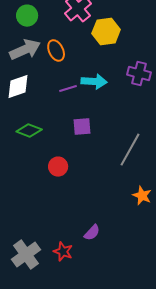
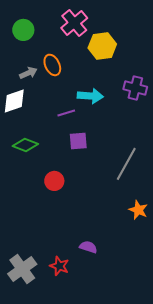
gray arrow: (25, 50) -> (28, 73), moved, size x0.6
purple line: (68, 89) -> (66, 113), moved
purple semicircle: (92, 233) -> (88, 247), turned -114

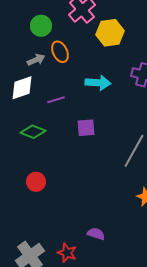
green circle: (23, 30) -> (41, 26), moved
purple line: (66, 113) -> (56, 100), moved
red circle: (54, 181) -> (36, 182), moved

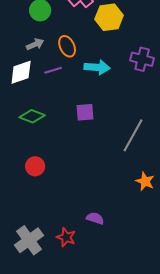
orange ellipse: (60, 52) -> (67, 46), moved
purple line: (56, 100) -> (53, 70), moved

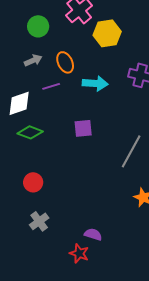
white diamond: (21, 72) -> (19, 103), moved
red star: (66, 237) -> (79, 253), moved
gray cross: (29, 240) -> (39, 221), moved, size x0.7

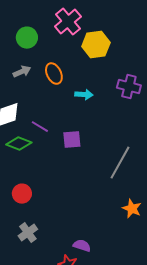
cyan arrow: (95, 83) -> (84, 95), size x0.7
purple line: (51, 86) -> (40, 127), moved, turned 48

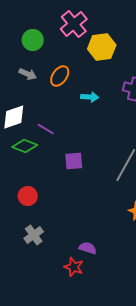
gray arrow: (22, 72) -> (28, 74), turned 48
orange ellipse: (54, 74) -> (60, 76), turned 60
purple square: (72, 140) -> (74, 161), moved

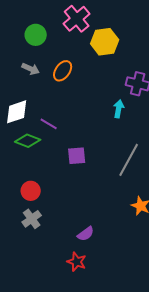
cyan arrow: (90, 97) -> (119, 109), moved, turned -84
gray cross: (34, 235) -> (32, 219), moved
purple semicircle: (88, 248) -> (86, 234), moved, turned 126

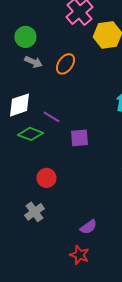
green circle: (36, 35) -> (25, 37), moved
purple square: (77, 156) -> (79, 138), moved
red circle: (31, 191) -> (46, 178), moved

